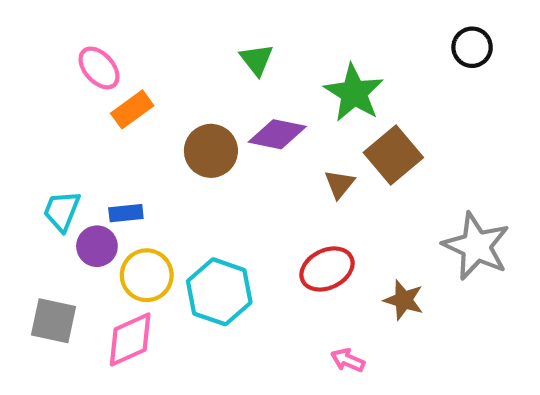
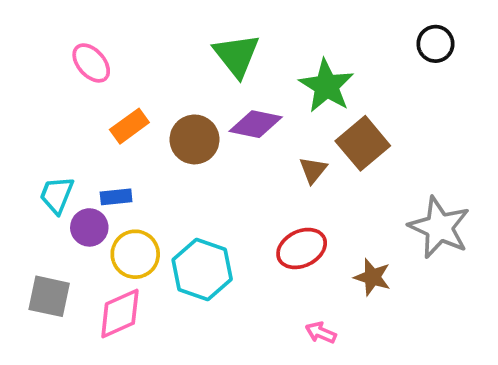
green triangle: (257, 60) -> (237, 55), size x1.5
orange rectangle: (132, 109) -> (129, 126), moved

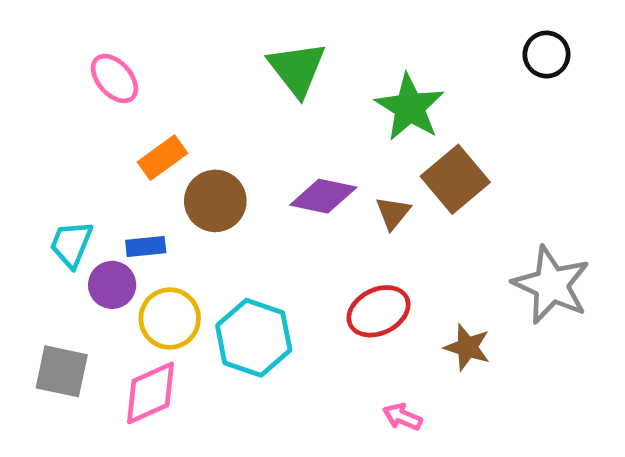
purple diamond: (256, 124) -> (323, 196), moved
brown circle: (194, 139) -> (215, 201), moved

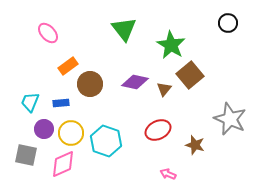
purple circle: (112, 285) -> (44, 129), moved

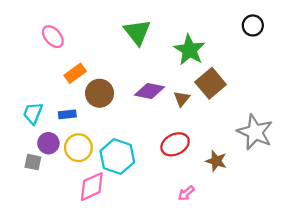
gray square: (26, 155) -> (33, 162), moved, size x0.7
pink diamond: (63, 164) -> (92, 187), moved
pink arrow: (168, 174) -> (186, 193), turned -63

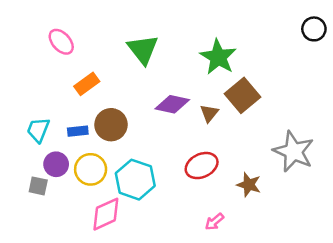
black circle: (253, 25) -> (314, 29), moved
green triangle: (137, 32) -> (143, 49), moved
brown circle: (100, 93) -> (111, 125), moved

